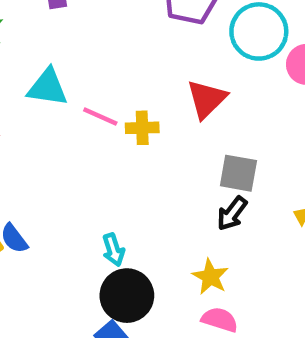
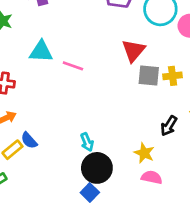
yellow cross: (142, 128) -> (173, 76), moved
gray square: (238, 173) -> (149, 75), moved
black arrow: (232, 213) -> (169, 126), moved

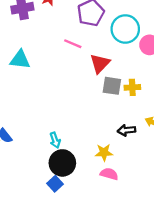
pink line: (73, 66) -> (73, 44), moved
black arrow: (169, 126) -> (127, 130), turned 48
yellow star: (144, 153) -> (104, 153), turned -30

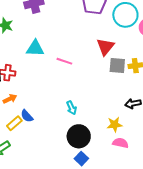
pink line: (73, 44) -> (64, 61), moved
cyan arrow: (55, 140) -> (71, 108), moved
blue square: (55, 184) -> (81, 159), moved

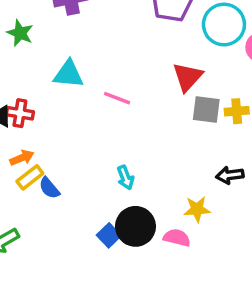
yellow rectangle: (14, 123) -> (30, 177), moved
pink semicircle: (120, 143) -> (177, 238), moved
blue square: (81, 159) -> (109, 235), moved

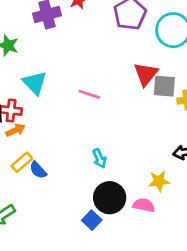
cyan triangle: (68, 74) -> (35, 83), moved, turned 44
gray square: (206, 110) -> (164, 86), moved
orange arrow: (22, 158) -> (15, 130), moved
blue square: (109, 235) -> (92, 220), moved

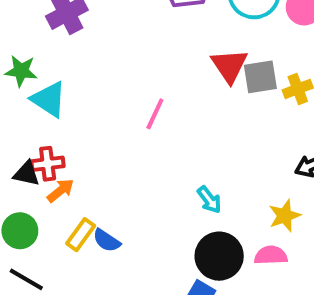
cyan triangle: (35, 83) -> (49, 99), moved
pink line: (89, 94) -> (155, 114), turned -70
cyan arrow: (99, 158) -> (209, 200), moved

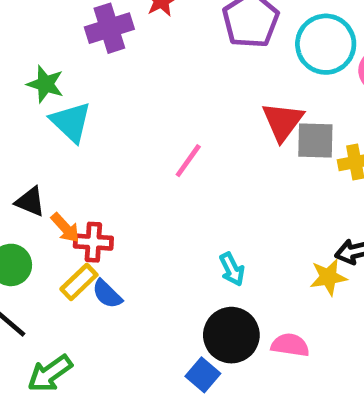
red cross: (48, 164) -> (93, 242), moved
orange arrow: (61, 190) -> (65, 228), turned 76
yellow star: (285, 216) -> (328, 277), moved

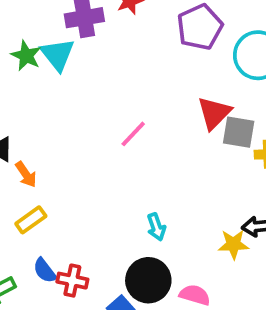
cyan triangle: (71, 122) -> (57, 54), moved
red cross: (93, 242) -> (72, 281), moved
blue semicircle: (107, 294) -> (45, 271), moved

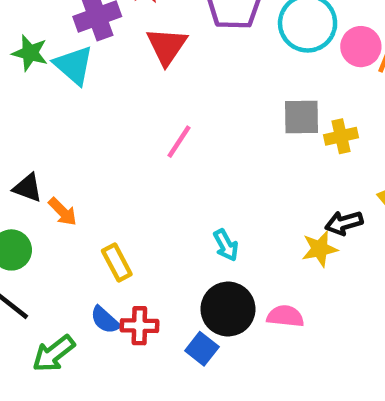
green star: (26, 56) -> (30, 53), moved
red triangle: (214, 113) -> (167, 46), moved
yellow rectangle: (31, 220) -> (117, 262), moved, turned -72

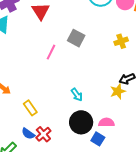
gray square: (302, 117) -> (76, 38), moved, turned 36
red cross: (139, 326) -> (43, 134), turned -35
blue square: (202, 349) -> (98, 139), moved

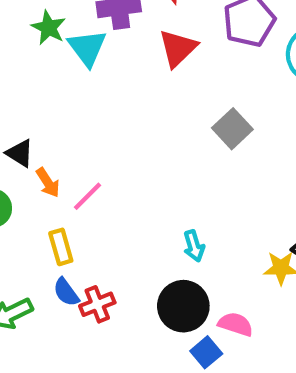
pink line: (51, 52) -> (88, 196), moved
yellow rectangle: (30, 108) -> (61, 247), moved

